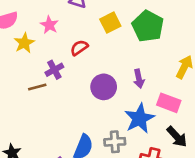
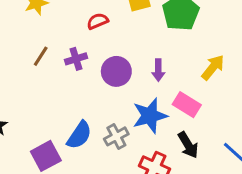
purple cross: (54, 70) -> (76, 59), moved
brown line: (37, 87) -> (41, 56), turned -54
gray cross: (115, 142) -> (116, 136), turned -36

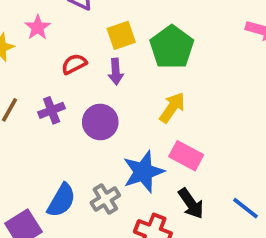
yellow arrow: (213, 67) -> (172, 108), moved
purple arrow: (158, 70) -> (116, 72), moved

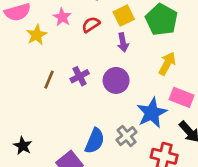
red semicircle: (74, 64) -> (91, 25), moved

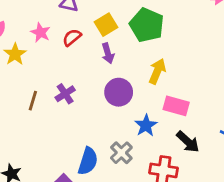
purple circle: (116, 80) -> (119, 92), moved
blue star: (152, 113) -> (146, 125), size x0.7

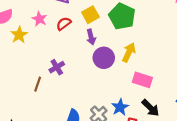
purple circle: (119, 92) -> (104, 58), moved
brown line: (33, 101) -> (38, 84), moved
blue star: (146, 125) -> (120, 107), moved

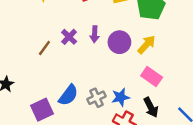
purple arrow: (91, 37) -> (95, 34), moved
purple cross: (57, 67) -> (69, 37), turned -32

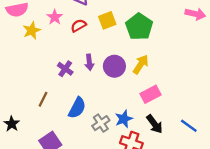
brown line: (44, 48) -> (43, 99), moved
pink rectangle: (152, 76) -> (150, 94), turned -54
blue semicircle: (68, 95) -> (77, 108), moved

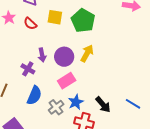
yellow square: (107, 20) -> (55, 17), turned 35
red semicircle: (79, 26) -> (30, 24), turned -104
purple cross: (65, 69) -> (28, 69), moved
pink rectangle: (150, 94) -> (67, 81), moved

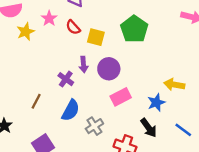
yellow square: (55, 17) -> (96, 37), moved
yellow arrow: (87, 53) -> (174, 85), moved, turned -114
pink rectangle: (67, 81) -> (121, 97), moved
blue star: (76, 102) -> (156, 103), moved

